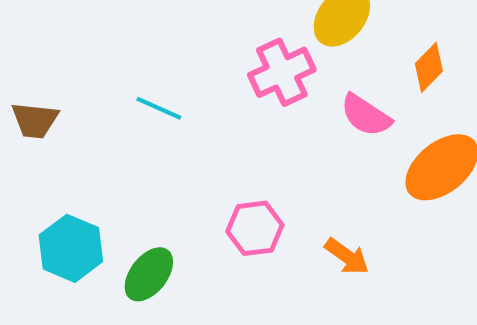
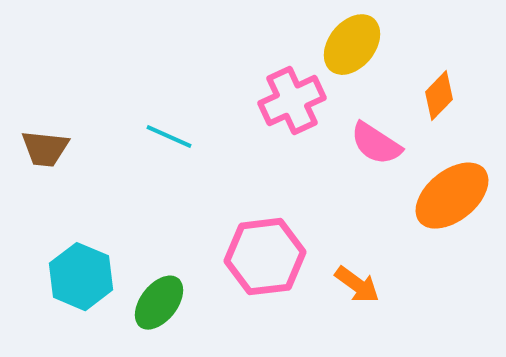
pink hexagon: (255, 228) -> (265, 257), size x1.4

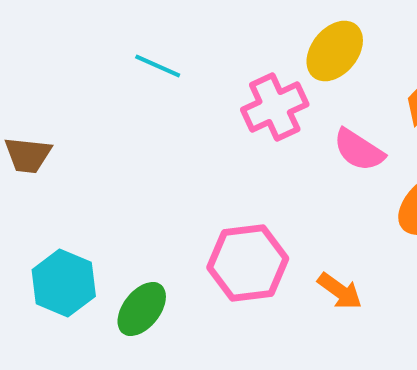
cyan line: (169, 137) -> (158, 66), moved

